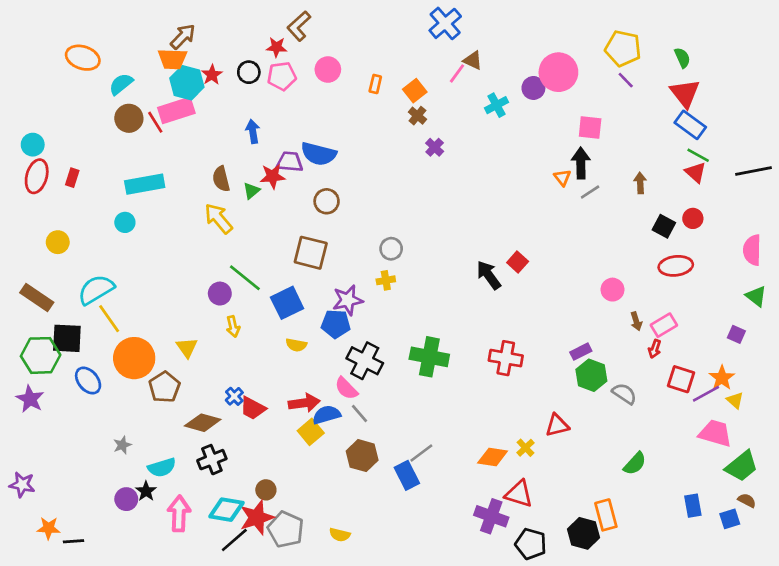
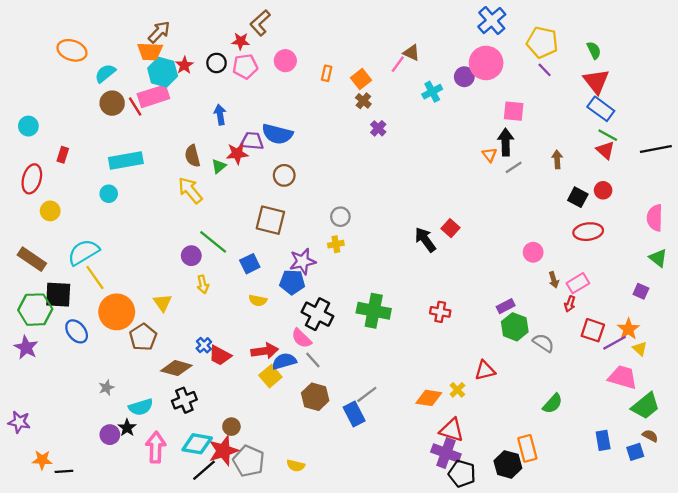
blue cross: (445, 23) -> (492, 21), moved
red ellipse: (37, 176) -> (32, 179), moved
blue square: (287, 303) -> (250, 264), size x0.7
red cross: (506, 358) -> (440, 312), size x0.7
purple cross: (491, 516) -> (446, 453), moved

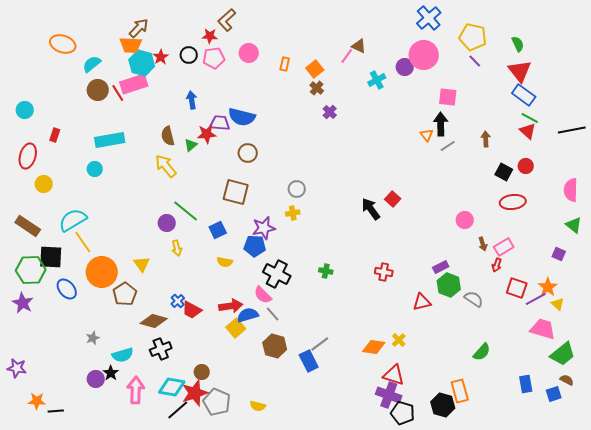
green cross: (374, 311) -> (326, 271), size x0.5
red triangle: (485, 370) -> (422, 302), moved

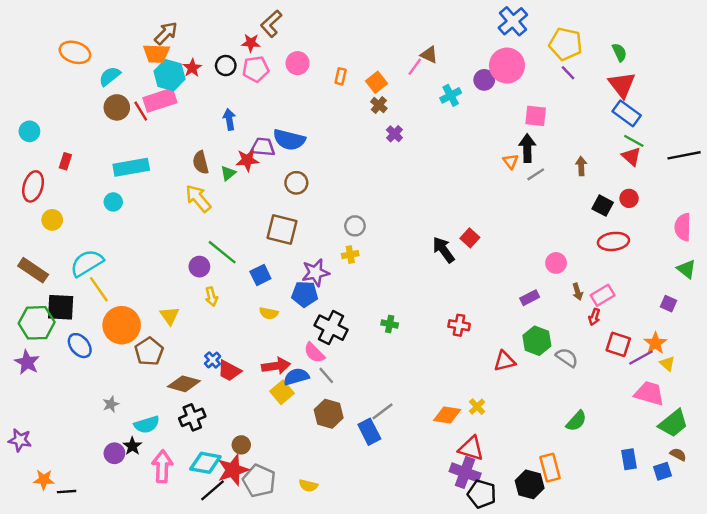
purple rectangle: (441, 267) -> (530, 298), moved

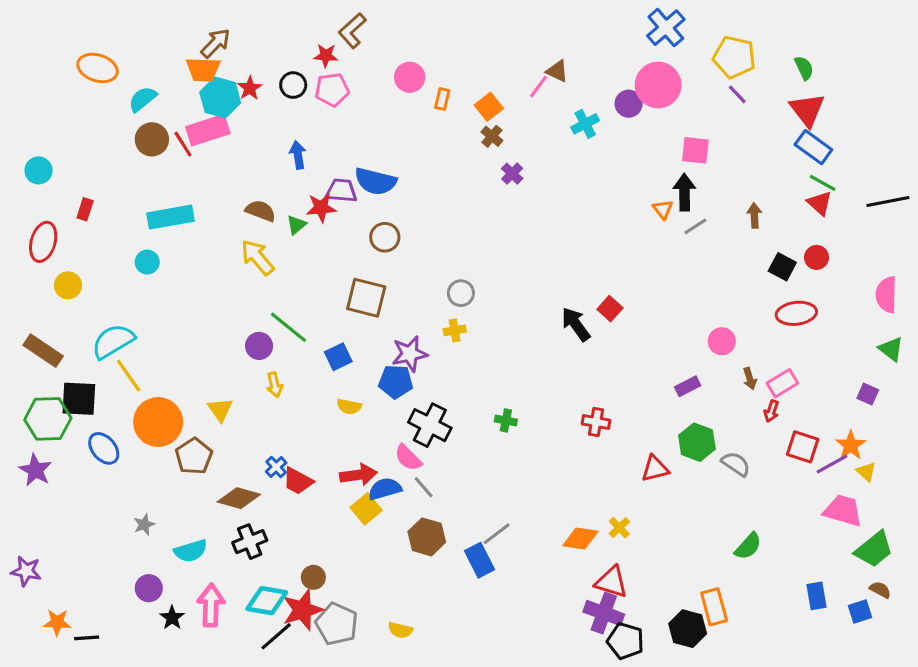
pink circle: (298, 63) -> (410, 77), moved
brown semicircle: (201, 162) -> (261, 211), turned 125
black star: (132, 446) -> (172, 618), moved

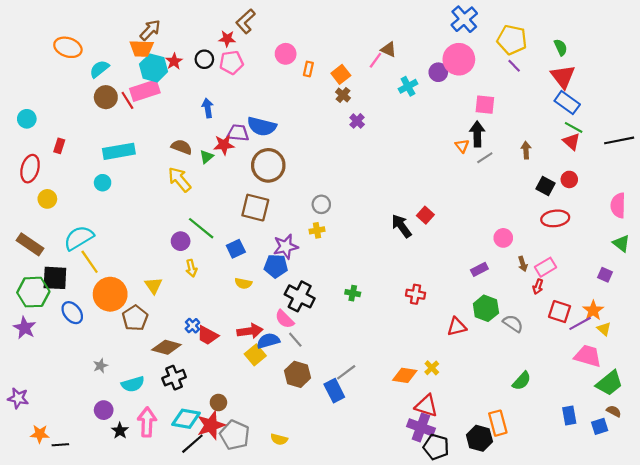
brown circle: (385, 237) -> (268, 165), size x1.6

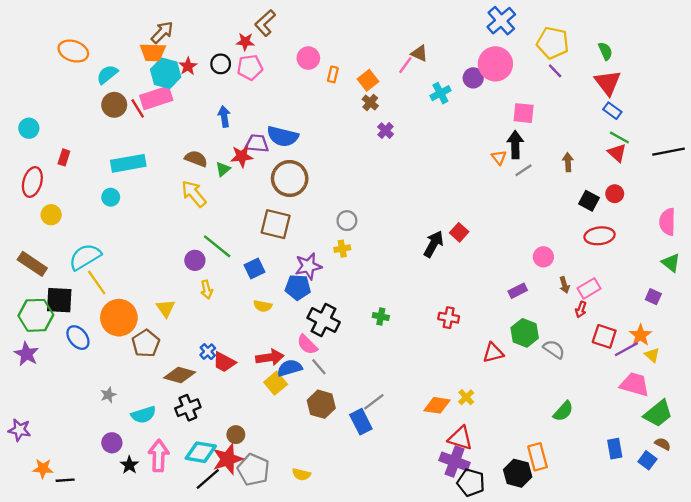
blue rectangle: (567, 103) -> (612, 111), size x0.7
black arrow: (401, 226) -> (433, 244), turned 65
blue square: (600, 426) -> (647, 460), turned -35

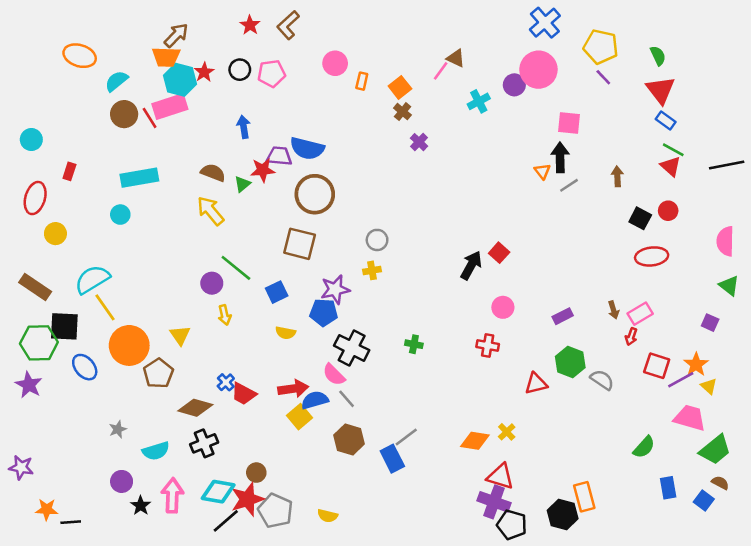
red star: (245, 42) -> (250, 25), moved, turned 30
pink circle: (543, 257) -> (503, 307), moved
green semicircle: (563, 411) -> (644, 447), moved

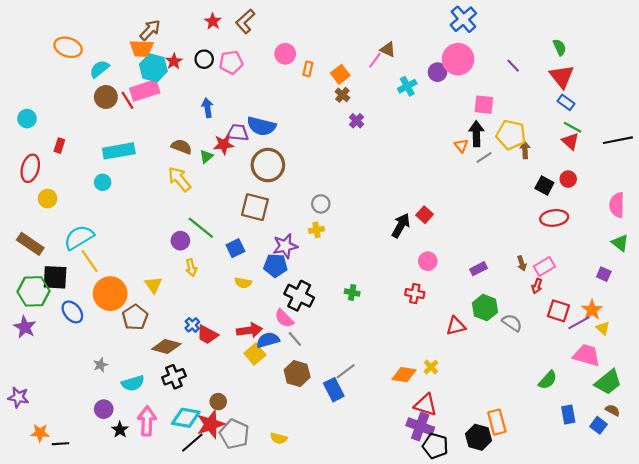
yellow pentagon: (601, 47) -> (511, 135), moved

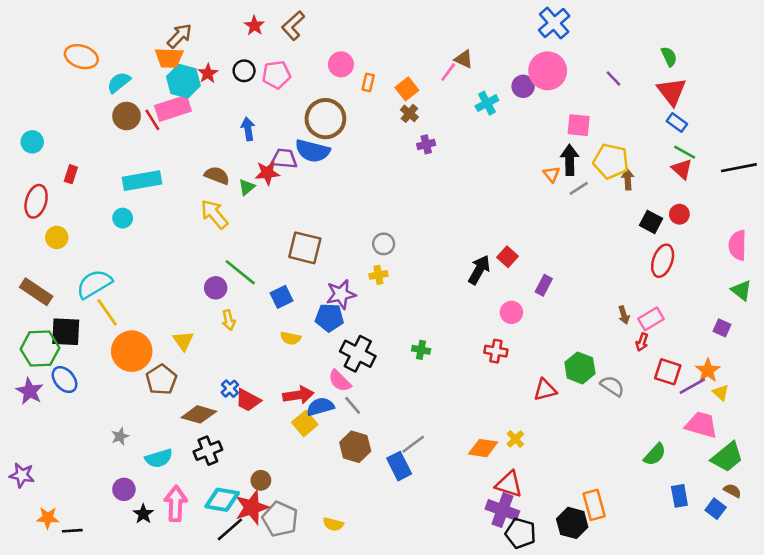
purple cross: (356, 121) -> (426, 144), turned 32
brown circle: (268, 165) -> (325, 119), moved
red ellipse: (554, 218) -> (663, 261), turned -64
purple rectangle: (479, 269) -> (544, 285), moved, turned -35
blue ellipse: (72, 312) -> (65, 380), moved

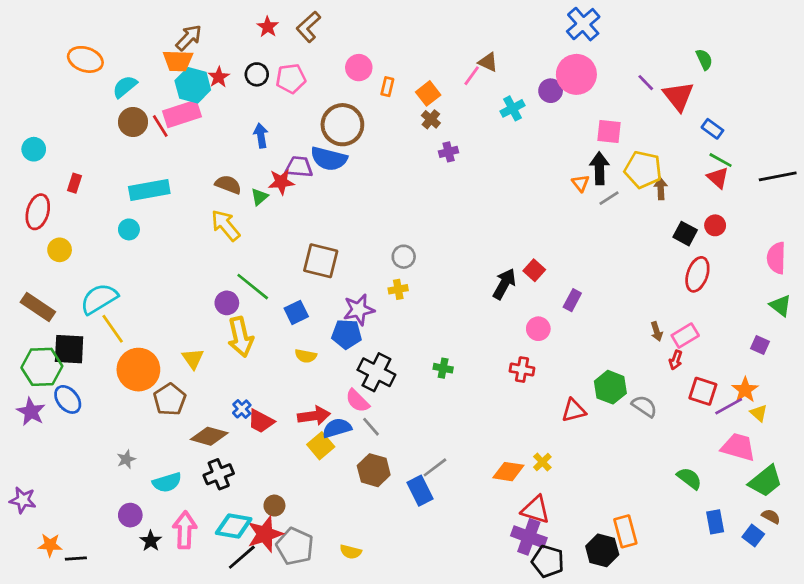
red triangle: (672, 91) -> (678, 96), moved
yellow arrow: (229, 320) -> (240, 337), size x1.8
green semicircle: (655, 454) -> (689, 478), turned -95

